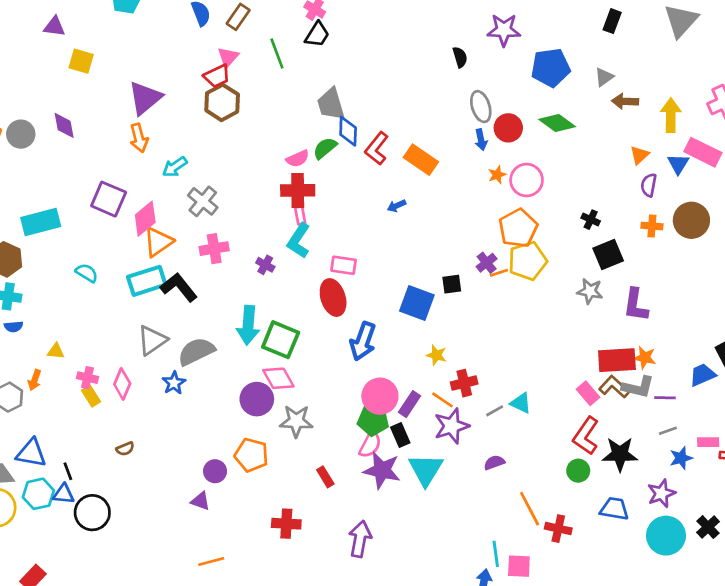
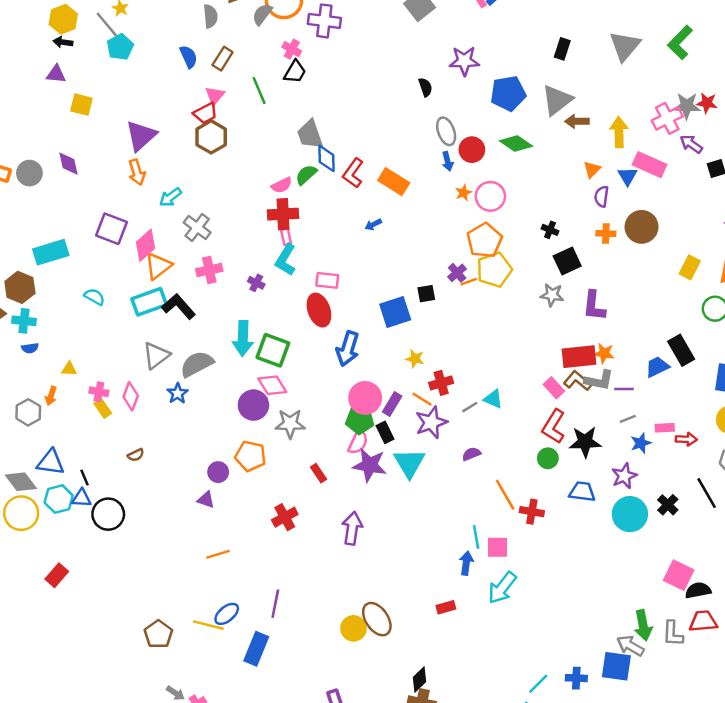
gray triangle: (604, 77) -> (557, 100), size x1.8
blue square: (417, 303) -> (395, 312), turned -36
red cross: (286, 524) -> (285, 517), turned -30

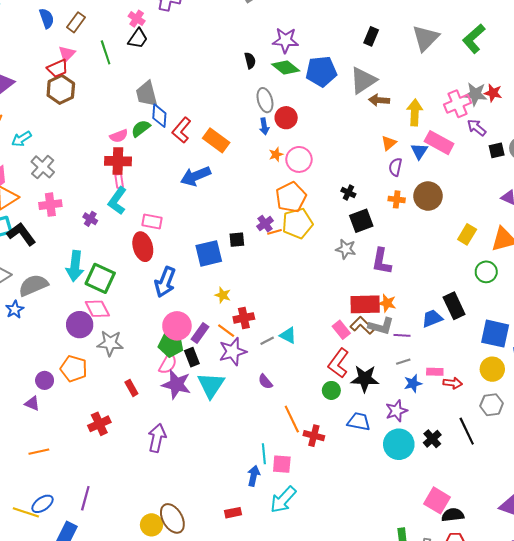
green diamond: (516, 143) -> (286, 68), moved
blue arrow: (373, 224) -> (196, 176), size x2.0
purple semicircle: (471, 454) -> (265, 382), turned -112

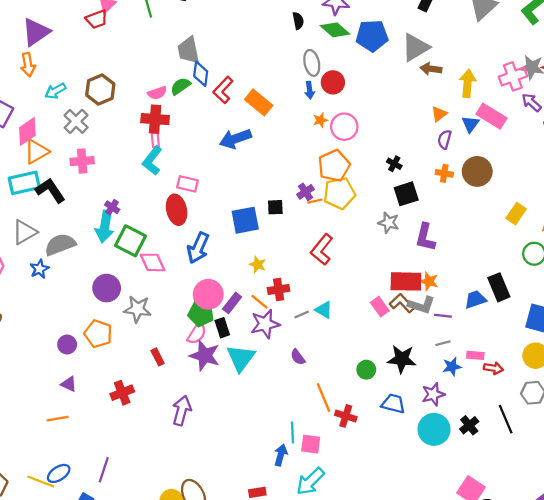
brown hexagon: (61, 89) -> (100, 89), moved
purple cross: (90, 219) -> (112, 207), moved
pink diamond: (97, 309) -> (153, 262), moved
red L-shape: (338, 363) -> (322, 250), moved
purple triangle: (32, 404) -> (69, 384), moved

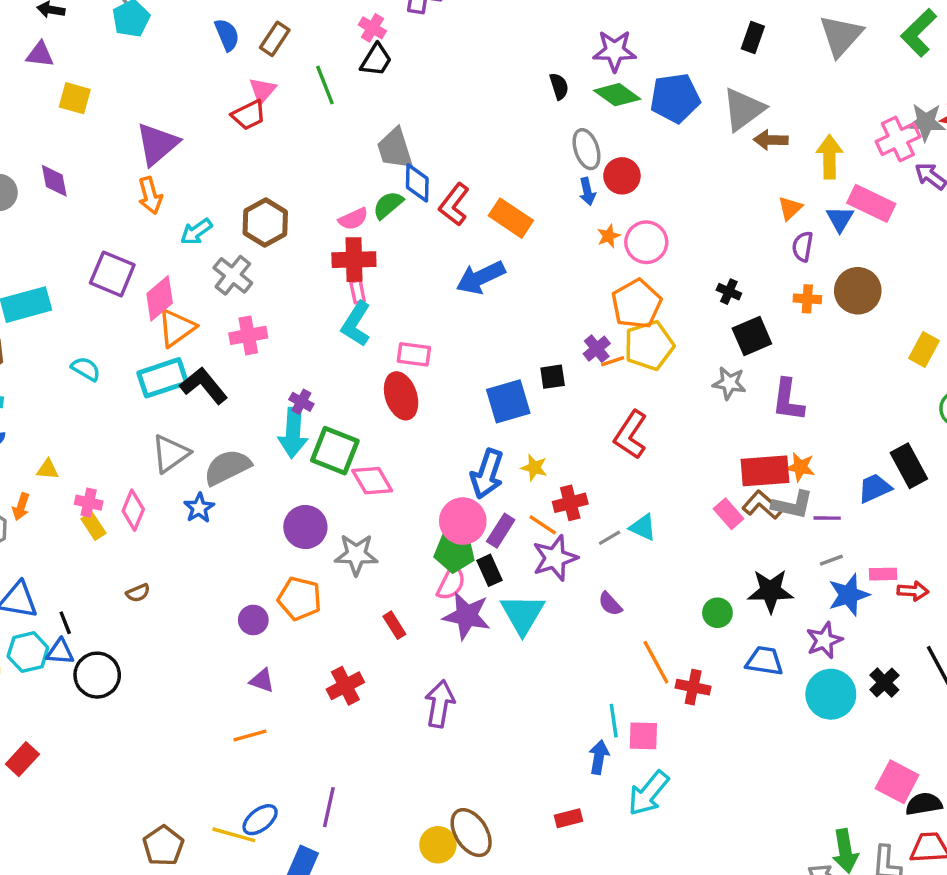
blue arrow: (198, 248) -> (487, 474), moved
blue star: (452, 367) -> (849, 595), size x1.4

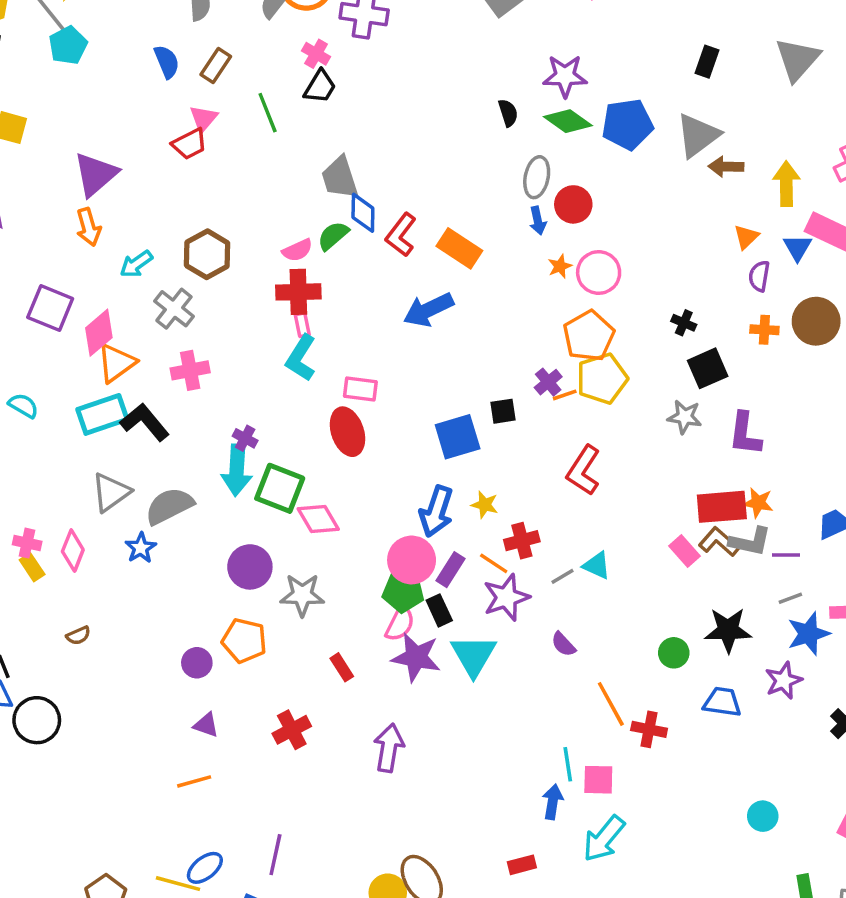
gray ellipse: (586, 149) -> (537, 177), turned 30
cyan circle: (831, 694) -> (763, 816), moved, size x0.6

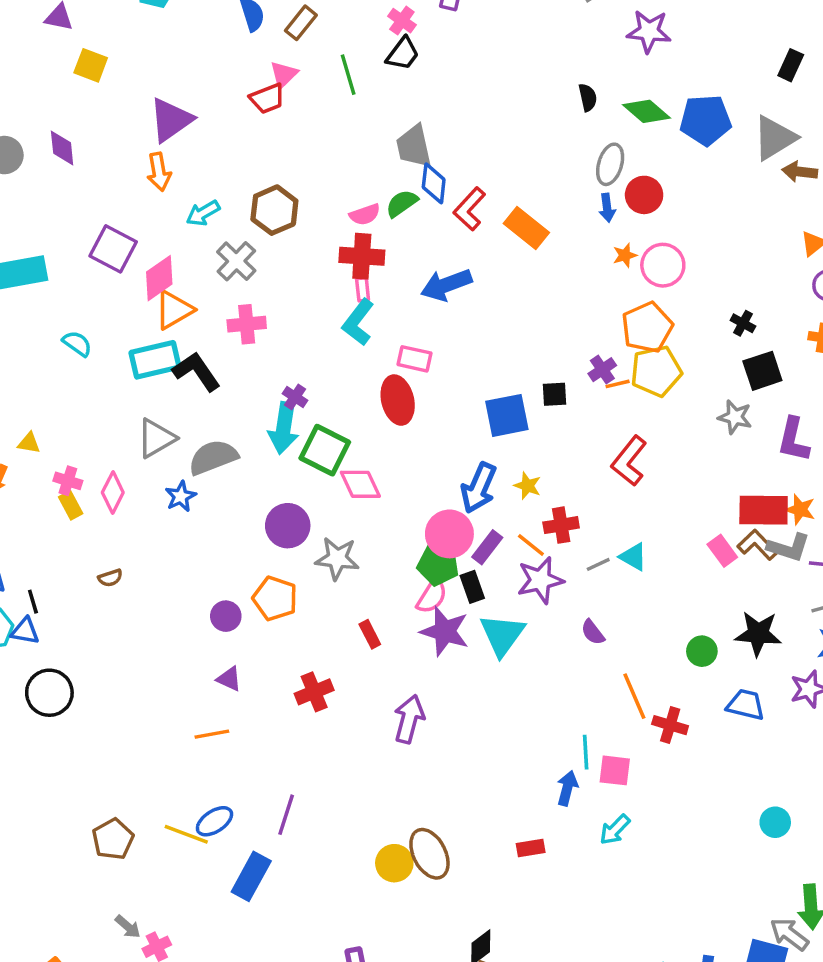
purple star: (565, 76) -> (649, 31), moved
blue arrow: (428, 310) -> (446, 285), moved
black circle: (37, 720) -> (49, 693), moved
cyan arrow: (604, 839) -> (615, 830), size x0.7

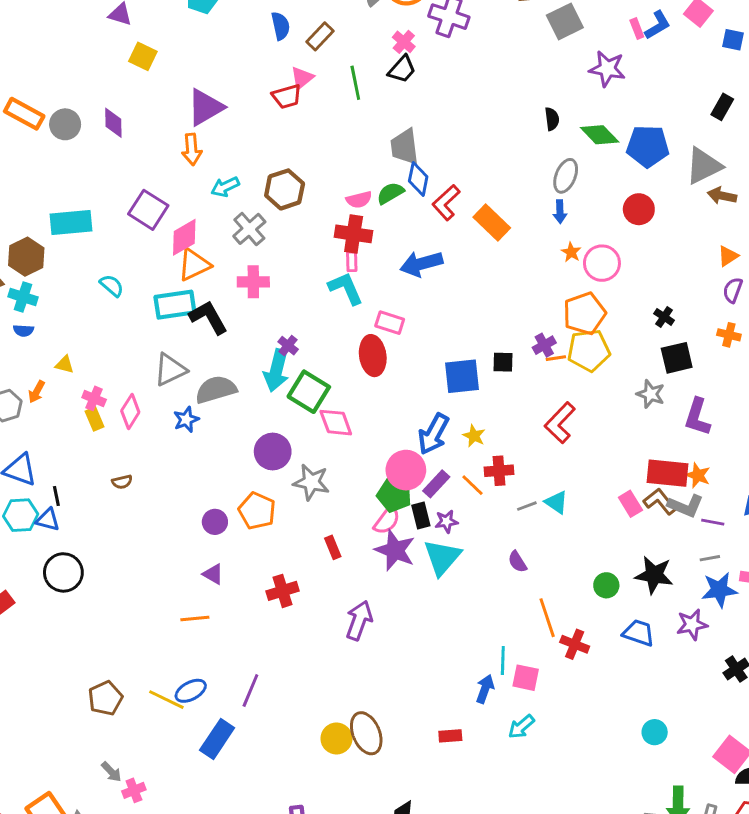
red circle: (644, 195) -> (639, 209), moved
orange star: (625, 255) -> (571, 252), turned -30
cyan L-shape: (358, 322) -> (346, 288), turned 114
purple star: (540, 580) -> (446, 521), moved, size x0.6

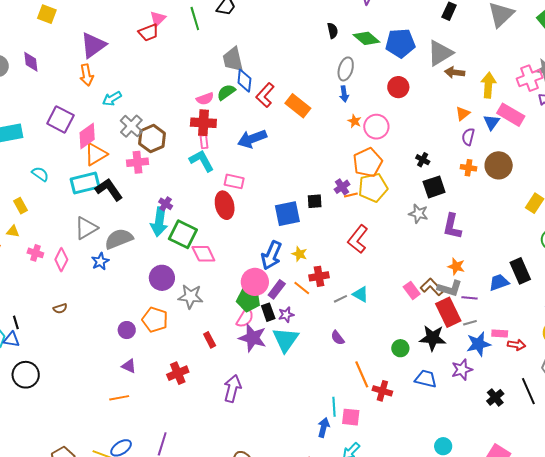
brown hexagon: (285, 189) -> (152, 139), moved
yellow rectangle: (95, 419) -> (21, 206), moved
red rectangle: (668, 473) -> (448, 312), moved, turned 64

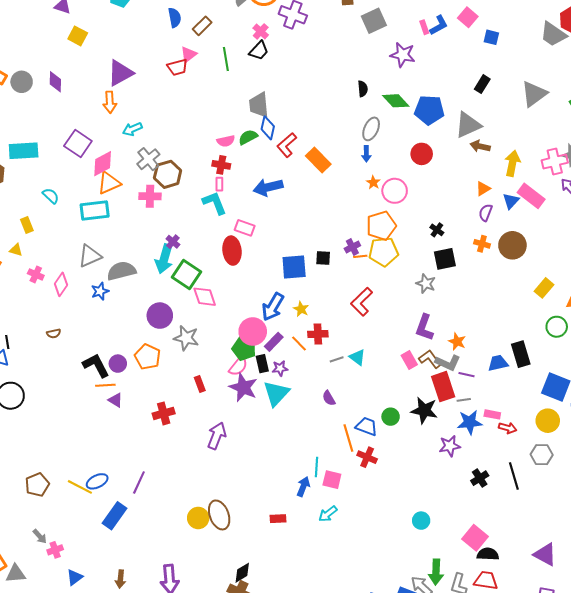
red cross: (203, 123) -> (221, 165), size x0.7
black L-shape: (109, 190) -> (96, 365), moved
purple L-shape: (452, 226) -> (424, 327), moved
blue trapezoid: (426, 379) -> (367, 426), moved
orange line: (119, 398) -> (105, 385), moved

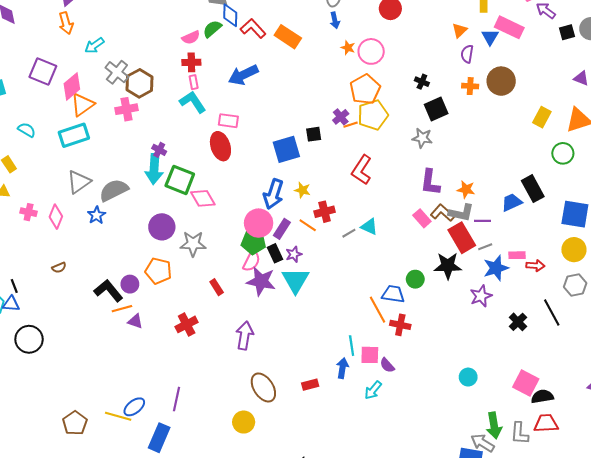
red L-shape: (287, 145) -> (253, 28), turned 100
purple semicircle: (329, 398) -> (387, 365), moved
brown ellipse: (219, 515) -> (263, 387), moved
red rectangle: (278, 519) -> (310, 385), moved

